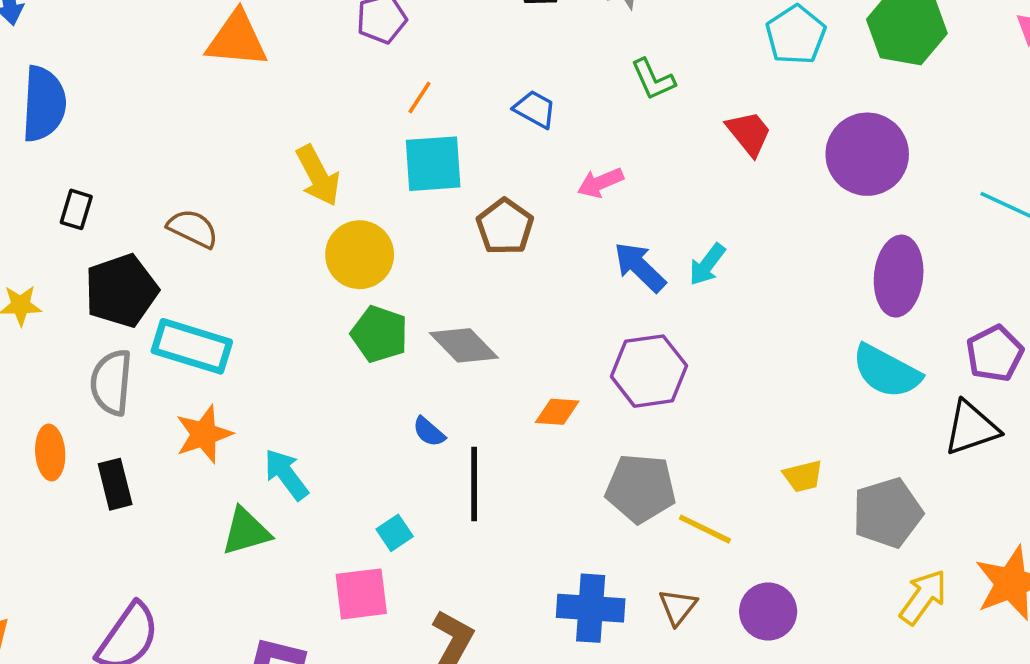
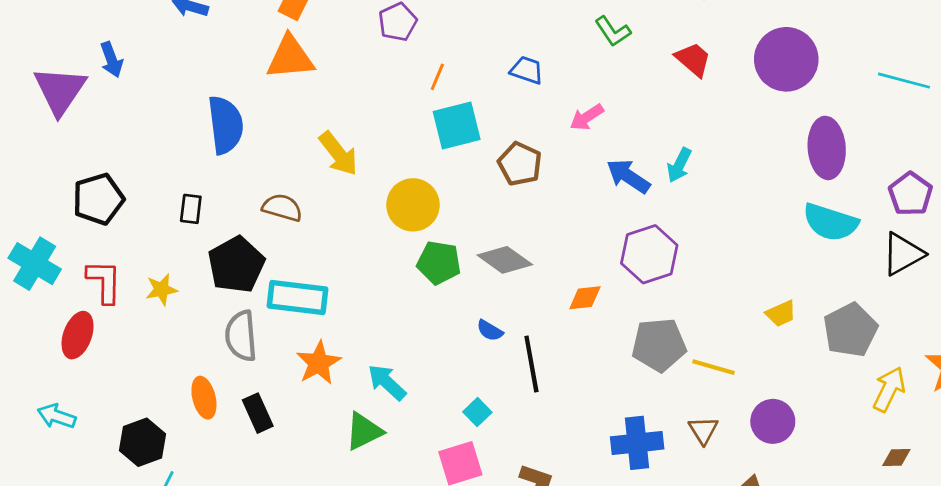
blue semicircle: (44, 104) -> (226, 125), moved
yellow arrow: (318, 176) -> (338, 154), moved

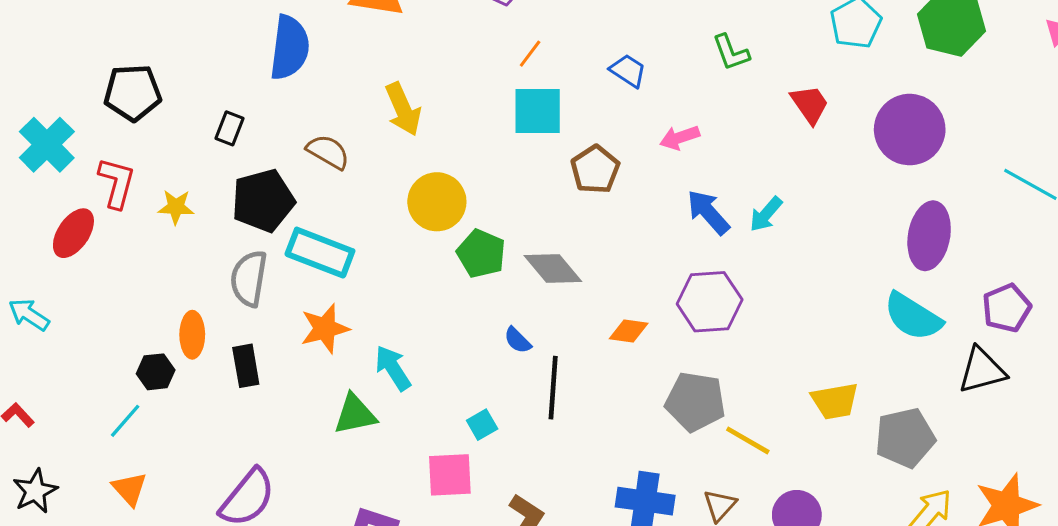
yellow circle: (413, 205) -> (437, 202), moved
yellow trapezoid: (781, 313) -> (835, 401), size x1.4
black hexagon: (143, 442) -> (156, 372), moved, size x0.7

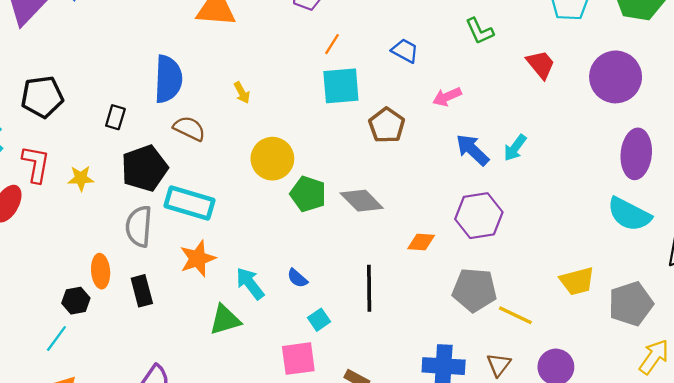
blue semicircle: (290, 48) -> (168, 79), moved
yellow arrow: (403, 109) -> (242, 93), size x0.6
blue semicircle: (518, 340) -> (297, 278), moved

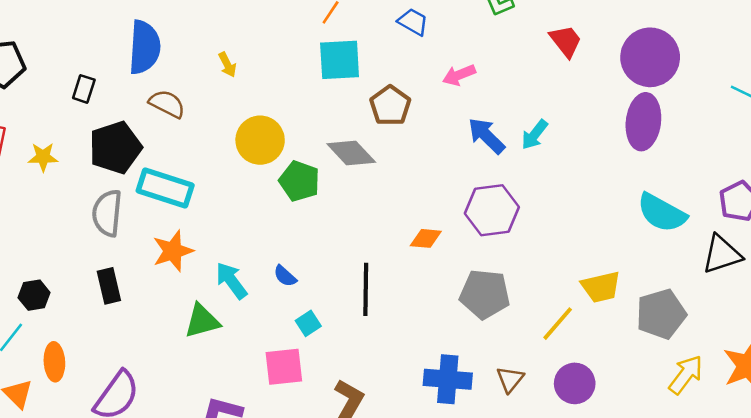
purple ellipse: (636, 154) -> (643, 122), moved
gray diamond: (362, 201) -> (351, 153), moved
orange ellipse: (101, 271) -> (54, 362), moved
yellow line: (515, 315) -> (558, 324), moved, turned -76

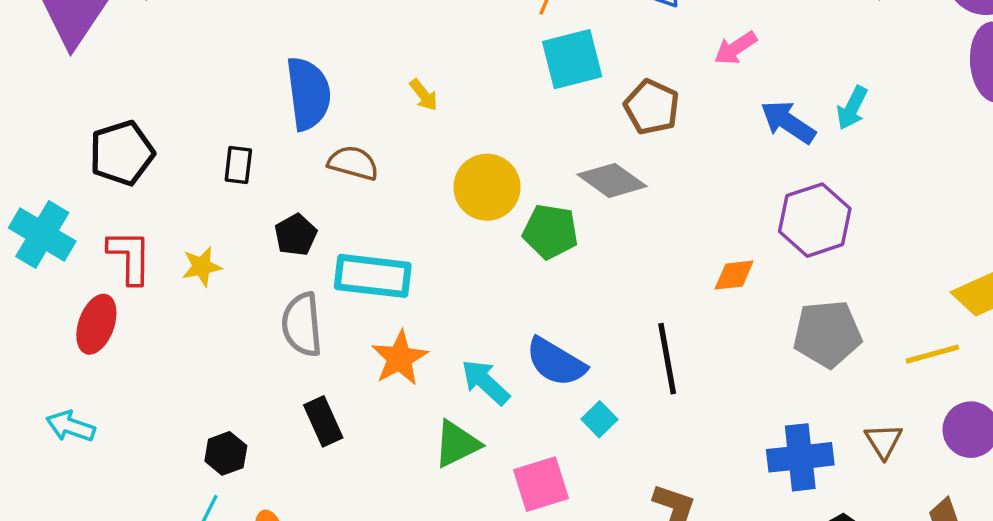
black pentagon: (115, 147) -> (296, 235), size x0.6
blue semicircle: (285, 276) -> (556, 362), size x1.8
yellow line: (558, 324) -> (932, 354), turned 45
pink square: (284, 367) -> (541, 484), moved

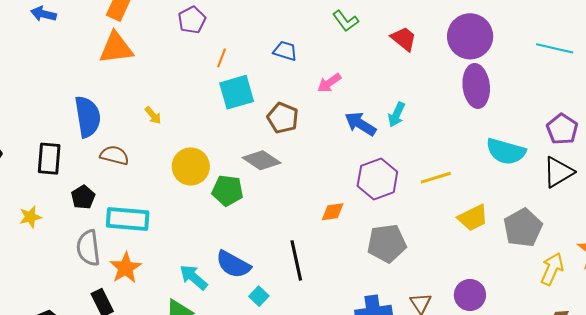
black rectangle: (238, 165) -> (49, 159), size x1.5
yellow line: (932, 354) -> (436, 178), moved
orange star: (400, 358) -> (126, 268), moved

